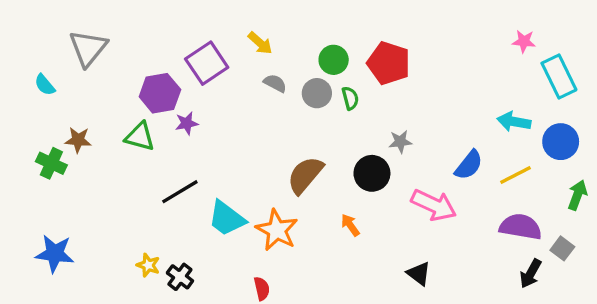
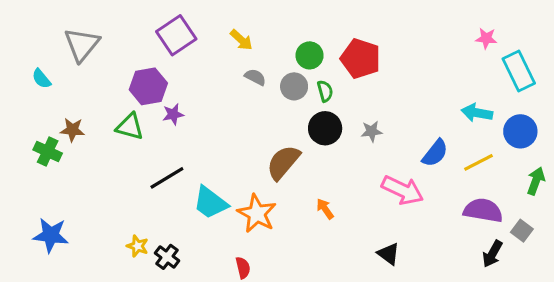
purple square: (207, 63) -> (176, 35), moved
black circle: (372, 173) -> (325, 128), moved

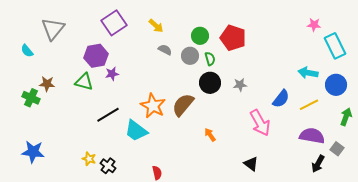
pink arrow: (403, 190) -> (260, 123), turned 36
orange star: (257, 214) -> (153, 106), moved

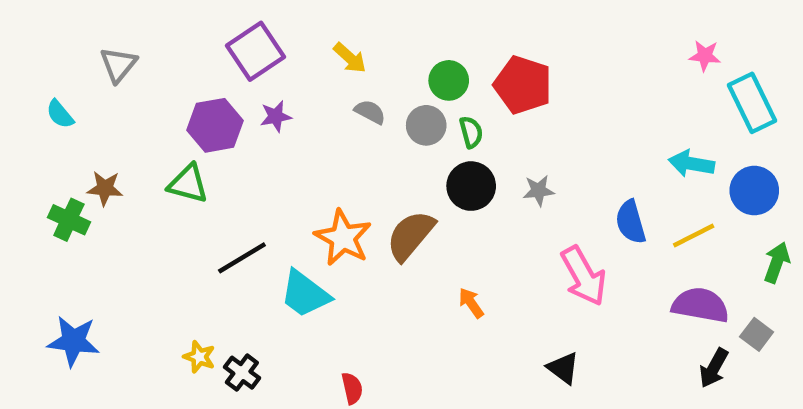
gray triangle: (53, 29) -> (118, 65), size x0.7
purple star: (112, 74) -> (276, 116), moved
blue semicircle: (281, 99) -> (631, 222), turned 126

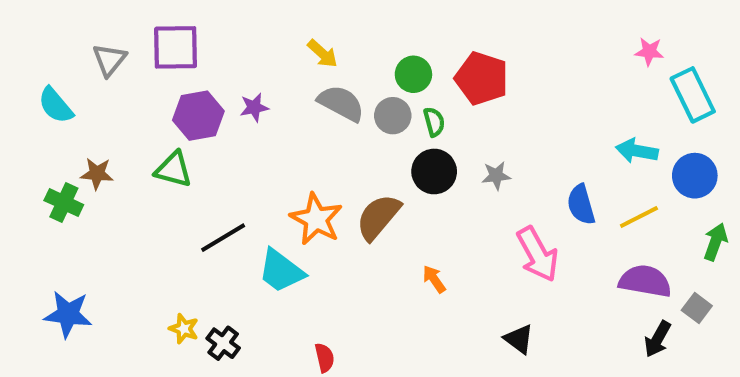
purple square: (255, 51) -> (176, 47), moved, turned 33
gray semicircle: (370, 112) -> (341, 103), size x1.6
cyan semicircle: (60, 114) -> (56, 105), size x1.4

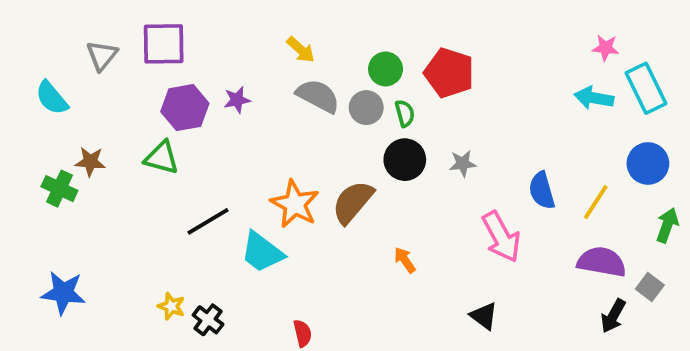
cyan arrow: (637, 151) -> (594, 98), moved
yellow line: (639, 217) -> (596, 202), turned -30

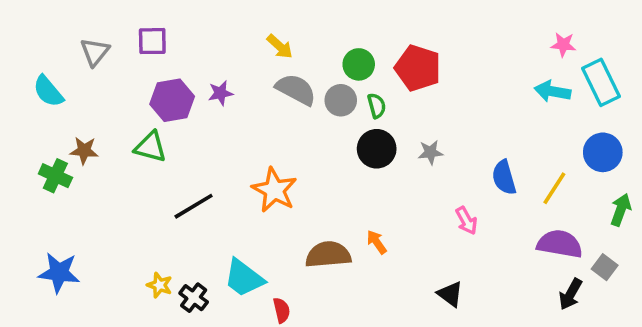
purple square: (164, 44) -> (152, 41), size x0.7
brown semicircle: (353, 202) -> (328, 255), moved, turned 45
pink arrow: (501, 237) -> (466, 221), size x0.6
cyan trapezoid: (262, 252) -> (244, 278), moved

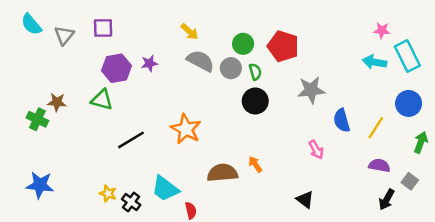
cyan semicircle: (48, 91) -> (31, 24), moved
gray star: (430, 152) -> (311, 90), moved, size x1.6
purple semicircle: (560, 244) -> (379, 165), size x0.7

